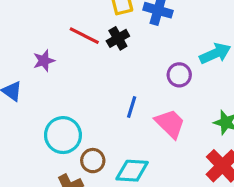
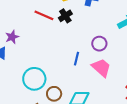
purple star: (44, 61) -> (12, 37), moved
purple circle: (179, 75) -> (99, 44), moved

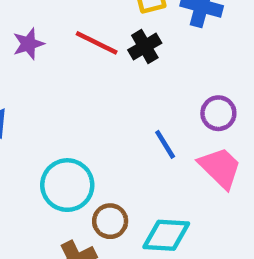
purple star: (12, 37) -> (28, 44), moved
blue line: (77, 59) -> (165, 144), turned -48

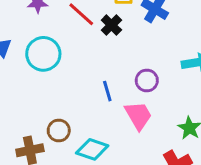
black cross: (145, 46) -> (111, 25), turned -30
cyan circle: (67, 185) -> (43, 54), moved

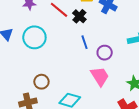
blue line: (107, 91) -> (85, 42), moved
brown circle: (59, 131) -> (41, 82), moved

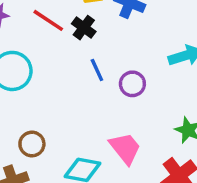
pink trapezoid: (100, 76) -> (125, 148), moved

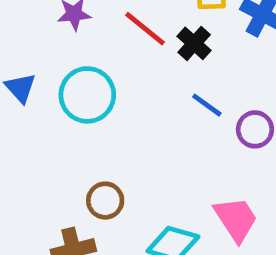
blue line: (97, 70) -> (207, 105), turned -35

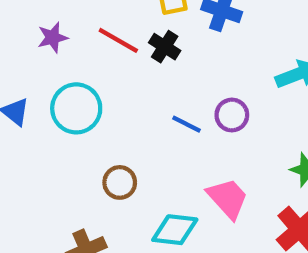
blue line: (207, 105) -> (186, 124), moved
brown circle: (105, 201) -> (120, 182), moved

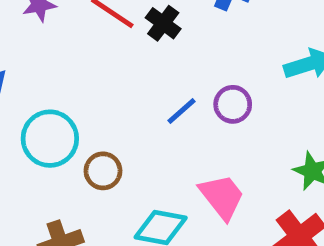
cyan circle: (76, 108) -> (50, 139), moved
blue line: (186, 124) -> (182, 111), turned -72

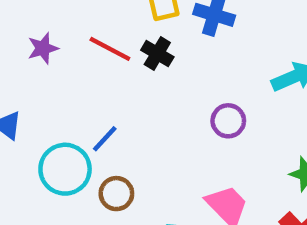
blue line: (182, 111) -> (105, 139), moved

